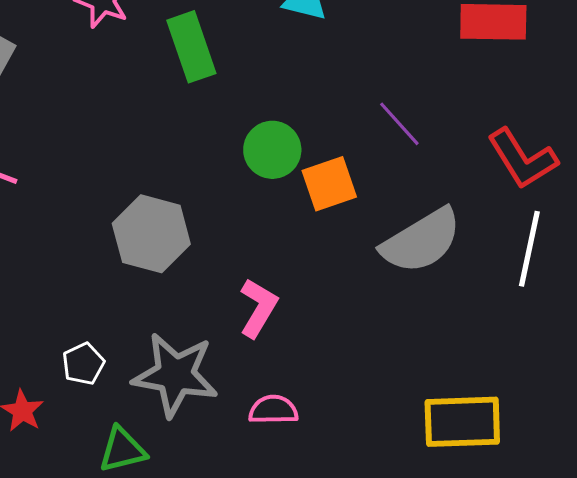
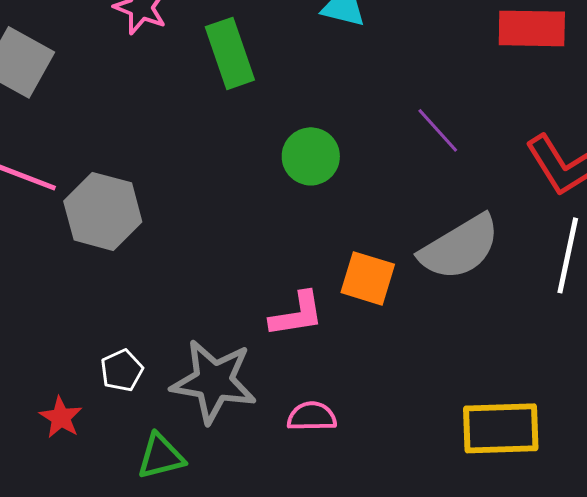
orange square: (329, 184) -> (368, 278), moved, turned 36
gray hexagon: (151, 234) -> (103, 211), moved
pink L-shape: (258, 308) -> (297, 314), turned 50

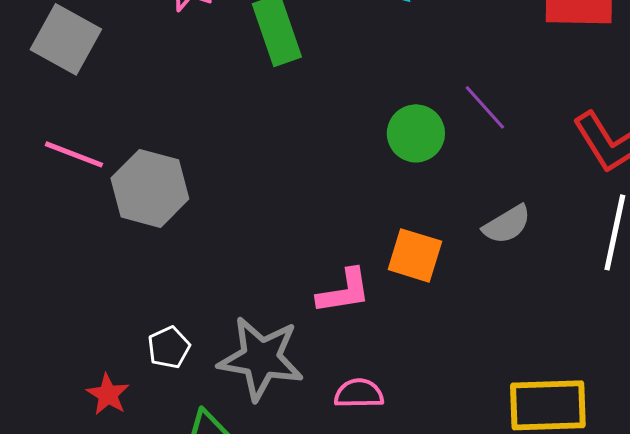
green circle: (311, 156) -> (416, 133), moved
gray semicircle: (460, 247) -> (507, 224), size x0.6

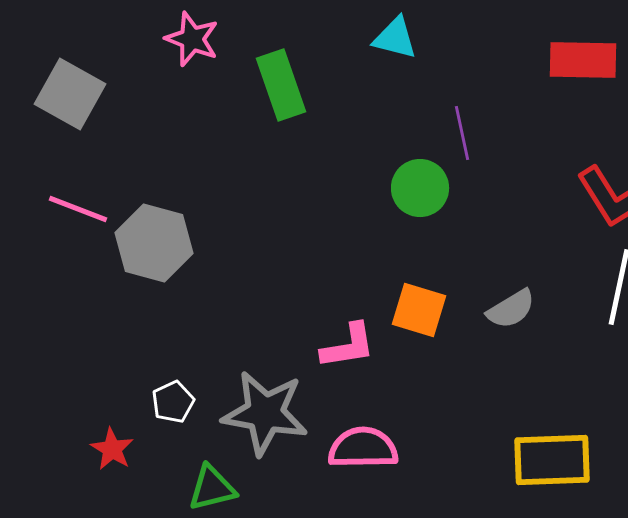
purple line: (485, 107) -> (462, 133), moved, turned 30
gray semicircle: (507, 224) -> (511, 309), moved
pink semicircle: (359, 393) -> (363, 448), size x1.4

